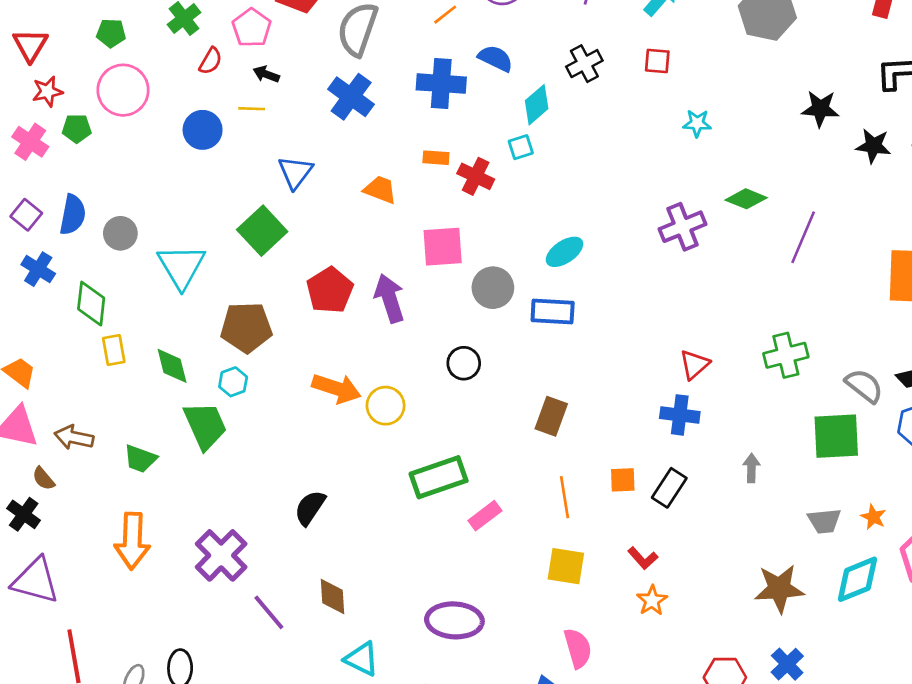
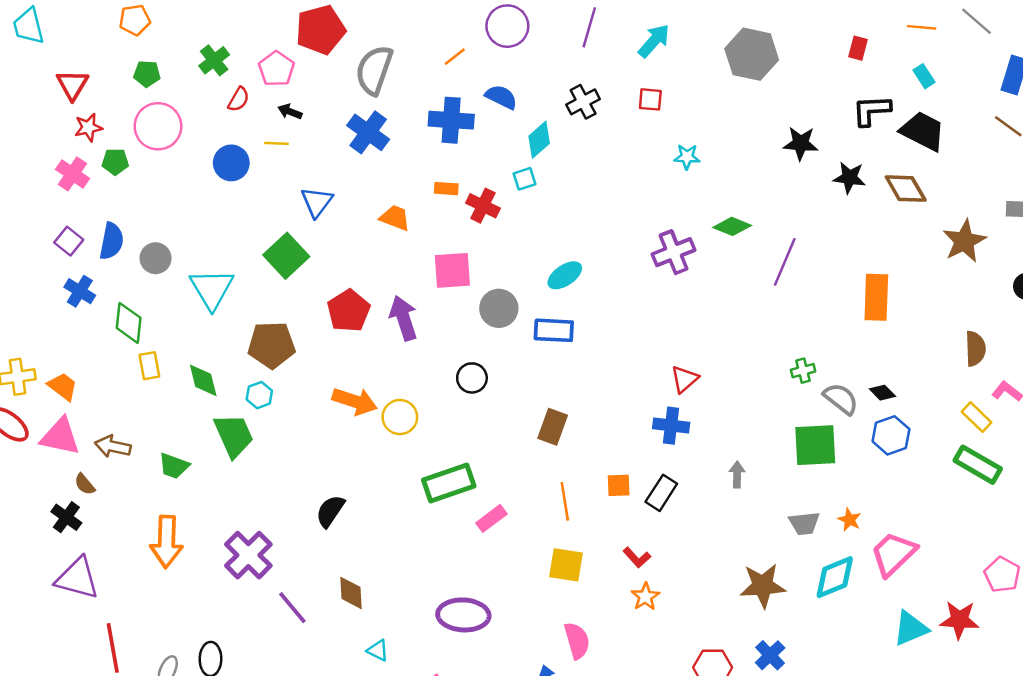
green cross: (786, 355) -> (803, 371), moved, size x0.6
cyan triangle: (362, 659) -> (378, 650), size x0.7

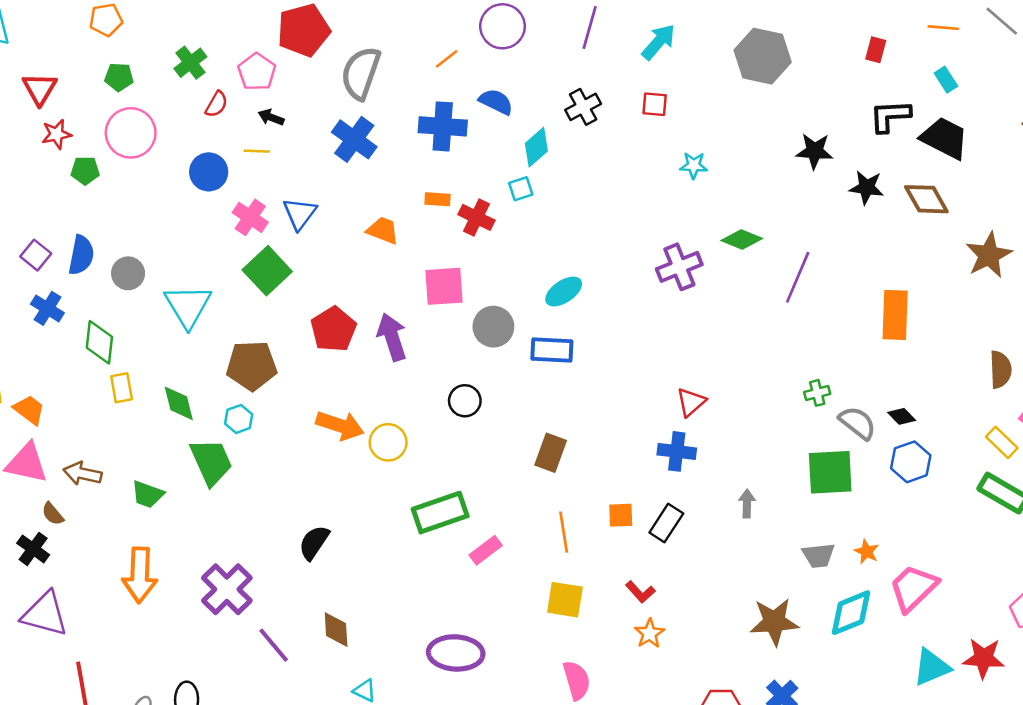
pink cross: (72, 174) -> (250, 217), moved

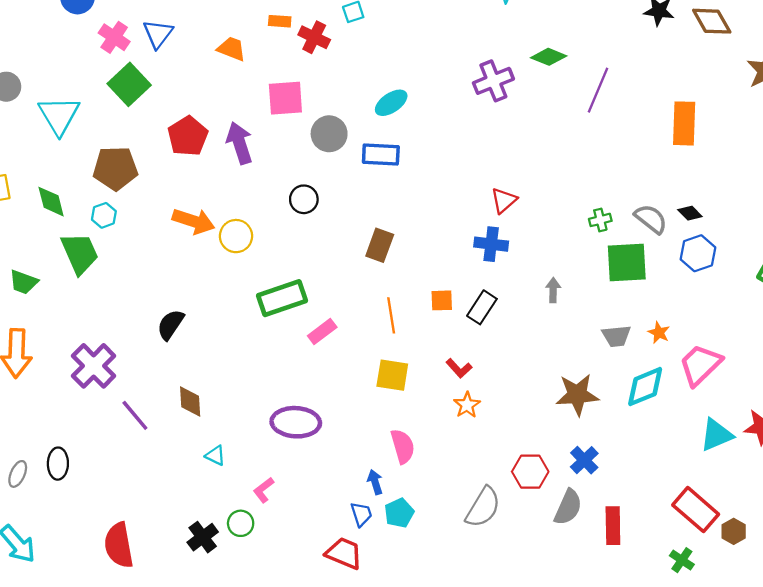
green cross: (817, 393) -> (600, 220), moved

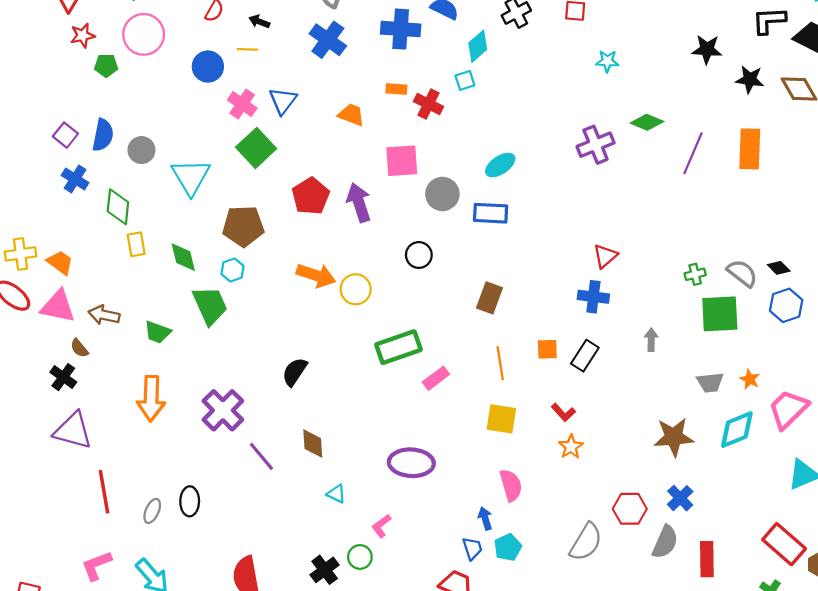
orange rectangle: (684, 123) -> (750, 149), moved

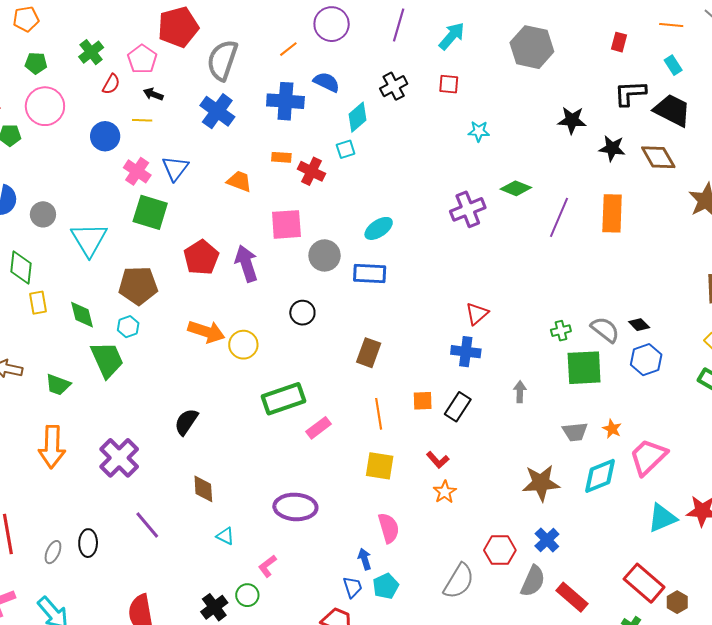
green square: (256, 148) -> (150, 212), turned -30
purple line: (261, 456) -> (147, 525), moved
red rectangle: (707, 559) -> (572, 597), turned -48

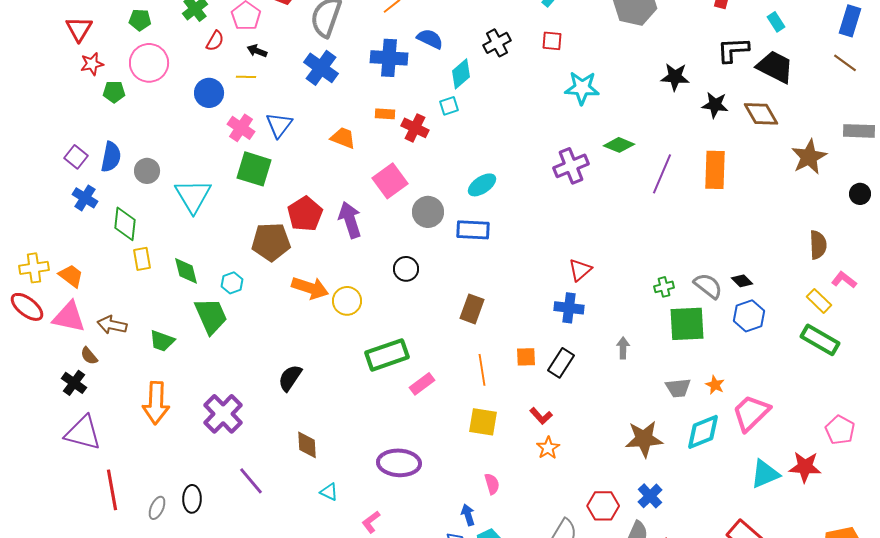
cyan star: (479, 131) -> (582, 88), size x1.6
pink square: (286, 224) -> (390, 181), turned -32
brown pentagon: (138, 286) -> (271, 242), moved
pink semicircle: (389, 528) -> (492, 484), size x0.7

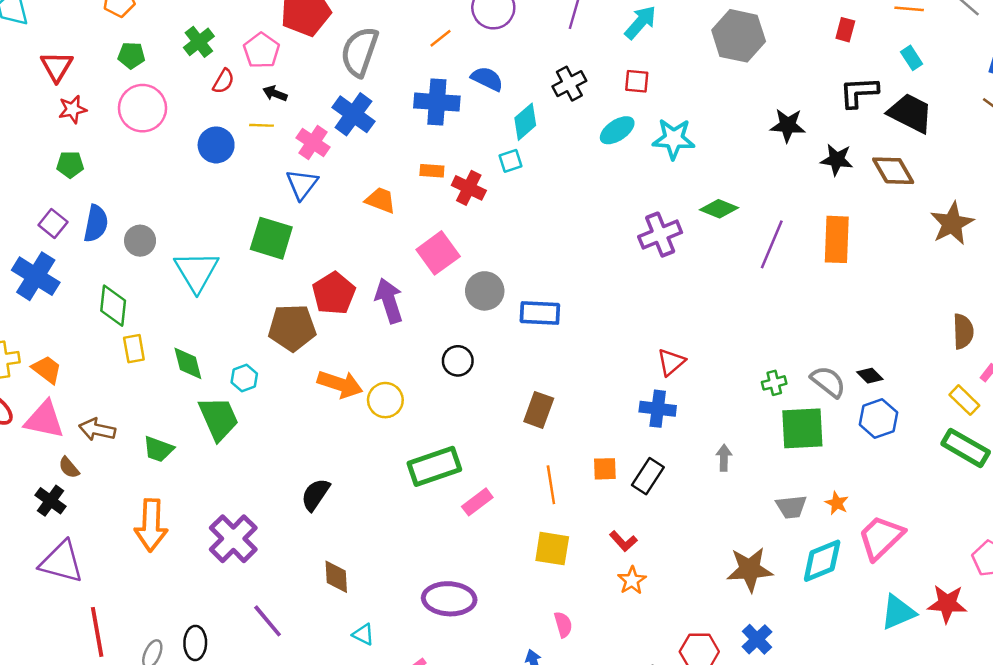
green pentagon: (114, 92) -> (70, 165), moved
pink cross: (241, 128) -> (313, 143), moved
cyan ellipse: (482, 185) -> (617, 130), moved
blue cross: (85, 198) -> (36, 276), moved, size x1.5

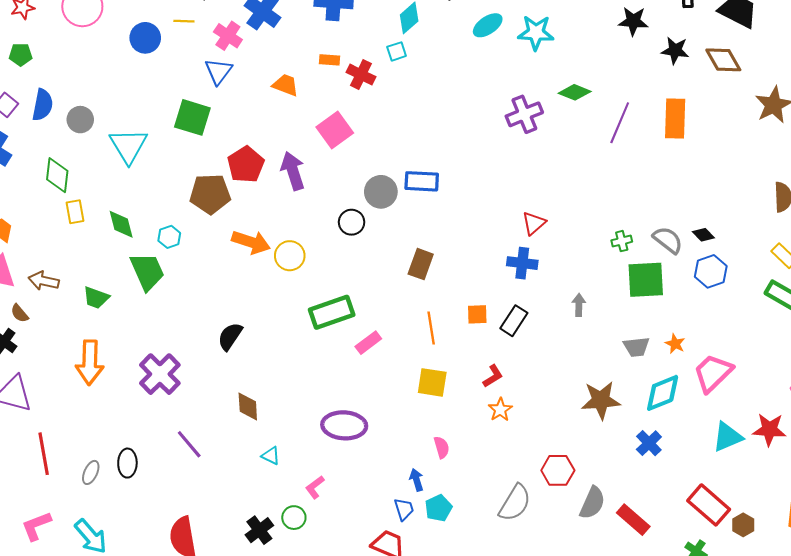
gray circle: (485, 291) -> (381, 192), moved
red L-shape: (623, 541) -> (493, 376), turned -80
blue cross: (757, 639) -> (649, 443), moved

